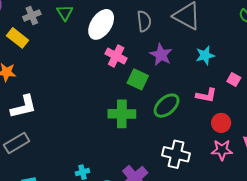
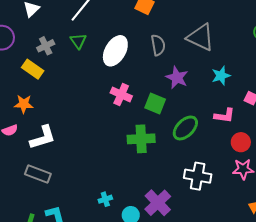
pink cross: (116, 56) -> (121, 94), moved
gray rectangle: (17, 143) -> (38, 174), turned 55

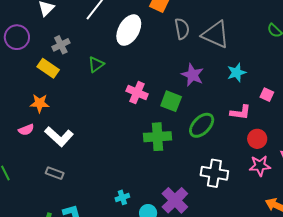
green triangle: (78, 41) -> (96, 64), moved, turned 30
gray semicircle: (158, 45) -> (182, 29), moved
white ellipse: (115, 51) -> (129, 30), moved
white L-shape: (43, 137) -> (59, 136), turned 60
gray rectangle: (38, 174) -> (55, 173), size x0.7

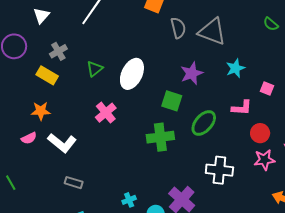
white ellipse: (129, 30) -> (132, 74), moved
purple star: (193, 75) -> (192, 73), turned 30
pink cross: (137, 93) -> (106, 113), moved, turned 30
gray rectangle: (55, 173) -> (74, 183), moved

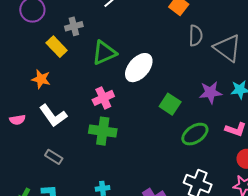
green triangle: (95, 69) -> (104, 53), size x1.5
purple star: (192, 73) -> (211, 92), moved
green cross: (160, 137) -> (103, 131), moved
pink semicircle: (29, 138) -> (17, 120), moved

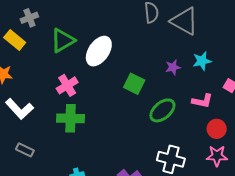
purple star: (211, 92) -> (173, 67), size x0.7

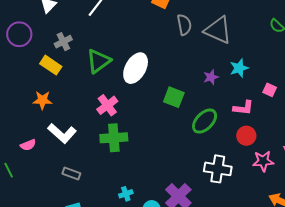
red circle: (217, 129) -> (246, 136), moved

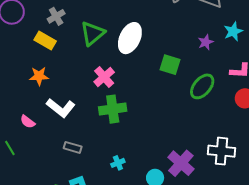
pink semicircle: (28, 145) -> (28, 122), turned 63
white cross: (218, 169) -> (221, 151), moved
cyan cross: (126, 194) -> (118, 163), moved

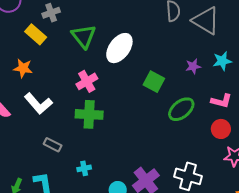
green triangle: (93, 33) -> (84, 36), turned -40
gray rectangle: (73, 147) -> (53, 145), moved

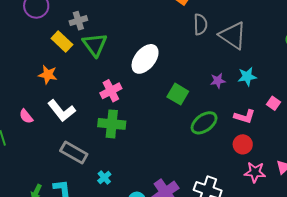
green triangle: (84, 36) -> (95, 45), moved
gray rectangle: (53, 145) -> (74, 153), size x1.5
cyan cross: (84, 168) -> (104, 178), turned -32

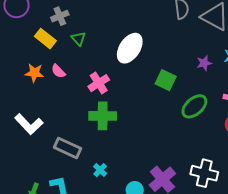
green triangle: (95, 45) -> (78, 39), size x0.6
white L-shape: (62, 111) -> (29, 124), moved
pink semicircle: (26, 116) -> (58, 71), moved

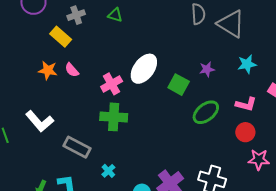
green triangle: (78, 39) -> (115, 15), moved, turned -35
white ellipse: (130, 48) -> (144, 69), moved
purple star: (204, 63) -> (207, 69), moved

